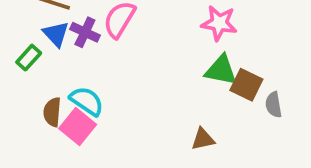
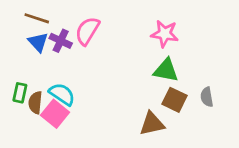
green rectangle: (29, 58) -> (20, 93), moved, turned -30
brown square: (246, 85) -> (174, 100), moved
brown triangle: (203, 139) -> (152, 124), size x1.4

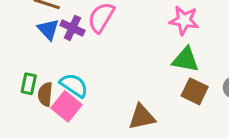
brown triangle: (152, 124) -> (142, 117), moved

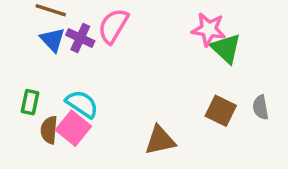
green triangle: (186, 60) -> (226, 48), moved, turned 32
brown semicircle: (45, 94) -> (49, 130), moved

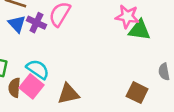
green triangle: (226, 48) -> (139, 30), turned -35
brown square: (221, 111) -> (137, 93), moved
brown triangle: (160, 140) -> (68, 94), moved

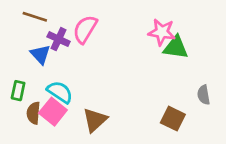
blue triangle: (17, 24) -> (40, 54), moved
brown triangle: (68, 94) -> (95, 120), turned -30

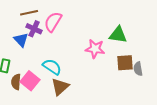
brown line: (35, 17) -> (29, 13), moved, turned -30
pink star: (162, 32) -> (95, 49), moved
cyan semicircle: (60, 92) -> (52, 67), moved
brown square: (173, 119) -> (125, 63), moved, turned -30

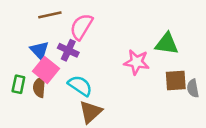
purple cross: (34, 29) -> (68, 50), moved
pink square: (30, 81) -> (46, 70), moved
brown semicircle: (16, 82) -> (39, 87), moved

